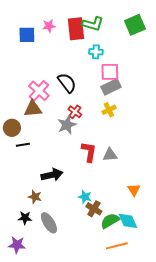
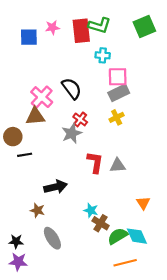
black star: (25, 218) -> (16, 241), moved

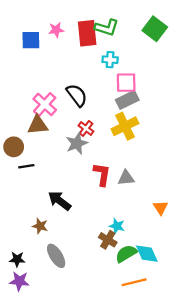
green square: (144, 26) -> (155, 29), turned -30
yellow cross: (117, 117) -> (125, 126), size x1.6
black arrow: (56, 187) -> (60, 201), turned -130
orange triangle: (143, 203) -> (161, 208), moved
cyan star: (91, 210) -> (117, 226), moved

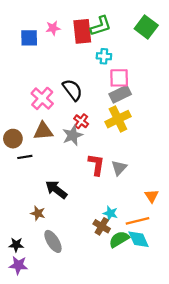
green L-shape: (107, 28) -> (101, 26), turned -35
brown triangle: (38, 125) -> (43, 131), moved
gray triangle: (126, 178) -> (119, 168), turned -42
orange line: (134, 282) -> (137, 221), moved

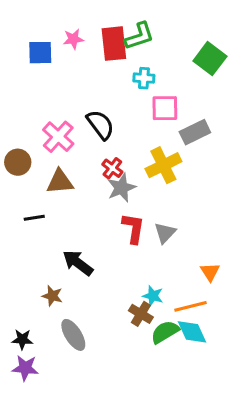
green square: (146, 27) -> (210, 59), moved
gray rectangle: (120, 94) -> (195, 132), moved
gray star: (72, 135) -> (121, 188), moved
brown circle: (13, 139) -> (18, 162), moved

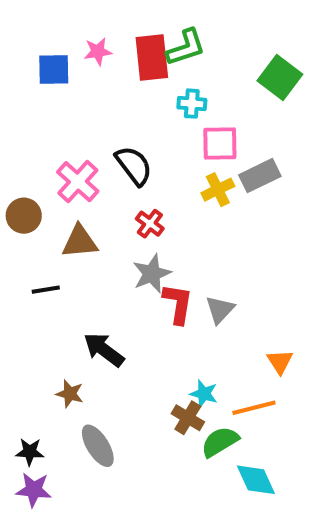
yellow cross: (163, 165) -> (218, 190), moved, size x0.7
gray star: (121, 188) -> (152, 274), moved
cyan diamond: (192, 332) -> (256, 480), moved

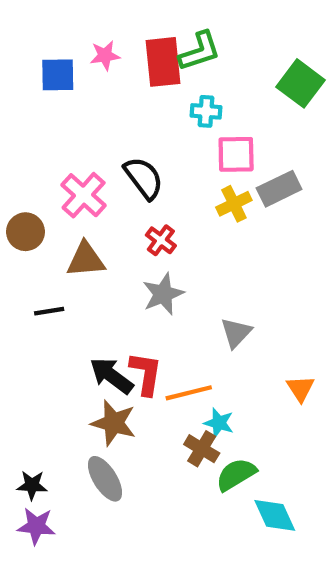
red L-shape: (178, 304) -> (146, 373), moved
brown star: (70, 394) -> (114, 423), moved, size x1.5
orange line: (254, 408) -> (189, 393), moved

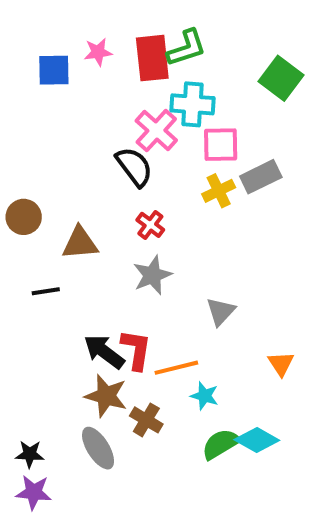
cyan cross: (206, 111) -> (193, 104), size x1.5
pink cross: (84, 195) -> (156, 130), moved
brown cross: (202, 449) -> (146, 420), moved
cyan diamond: (275, 515) -> (257, 440), moved, turned -36

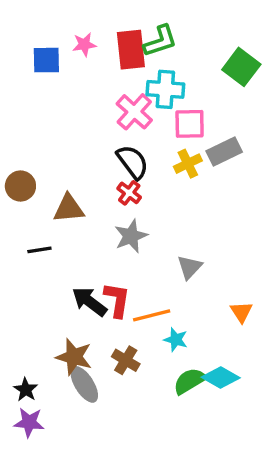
black semicircle: (134, 167) -> (133, 162), moved
brown star: (106, 396) -> (74, 357), moved
black star: (30, 454) -> (26, 390), turned 30

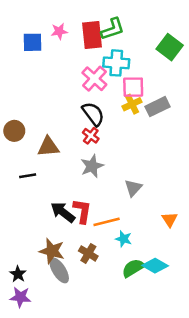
yellow cross: (188, 164) -> (132, 104), moved

